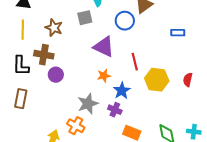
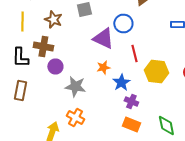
blue circle: (125, 21) -> (123, 24), moved
gray star: (88, 104) -> (75, 86), moved, turned 30
purple cross: (115, 110) -> (131, 102), moved

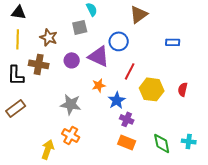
red line: (134, 54) -> (130, 71), turned 42
purple circle: (55, 66) -> (72, 60), moved
brown rectangle: (20, 90) -> (16, 108), turned 42

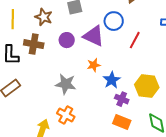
red line: (130, 71) -> (135, 40), moved
yellow hexagon: (152, 89) -> (147, 86), moved

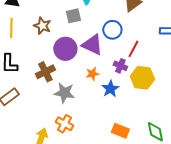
purple circle: (67, 40) -> (65, 49), size x1.5
brown cross: (34, 44) -> (45, 72), moved, turned -36
yellow hexagon: (147, 86) -> (142, 78), moved
purple cross: (122, 99) -> (120, 66), moved

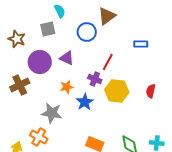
blue circle: (112, 30) -> (87, 32), moved
purple triangle: (92, 45) -> (67, 58), size x0.7
gray star: (64, 93) -> (52, 113), moved

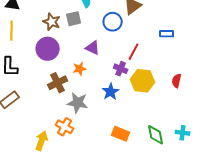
brown star: (17, 39) -> (52, 22), moved
purple circle: (40, 62) -> (48, 49), moved
brown cross: (20, 85) -> (58, 83), moved
orange star: (67, 87) -> (80, 69), moved

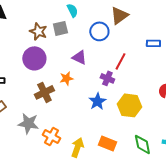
yellow hexagon: (143, 81) -> (129, 105), moved
gray star: (78, 103) -> (28, 123), moved
yellow arrow: (42, 141) -> (77, 147), moved

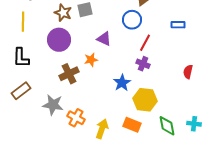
blue circle: (99, 31) -> (132, 20), moved
purple cross: (107, 78) -> (143, 64), moved
yellow hexagon: (129, 105) -> (145, 100), moved

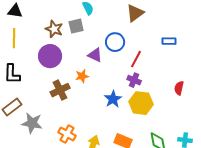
blue circle: (132, 20) -> (115, 42), moved
yellow hexagon: (145, 100) -> (141, 103), moved
gray star: (53, 105) -> (32, 123), moved

